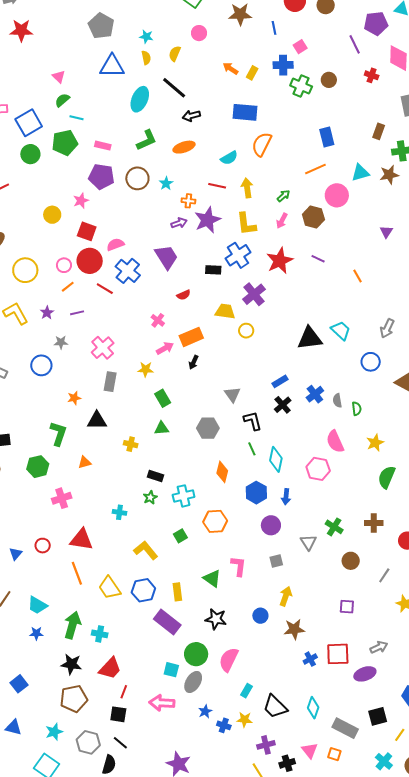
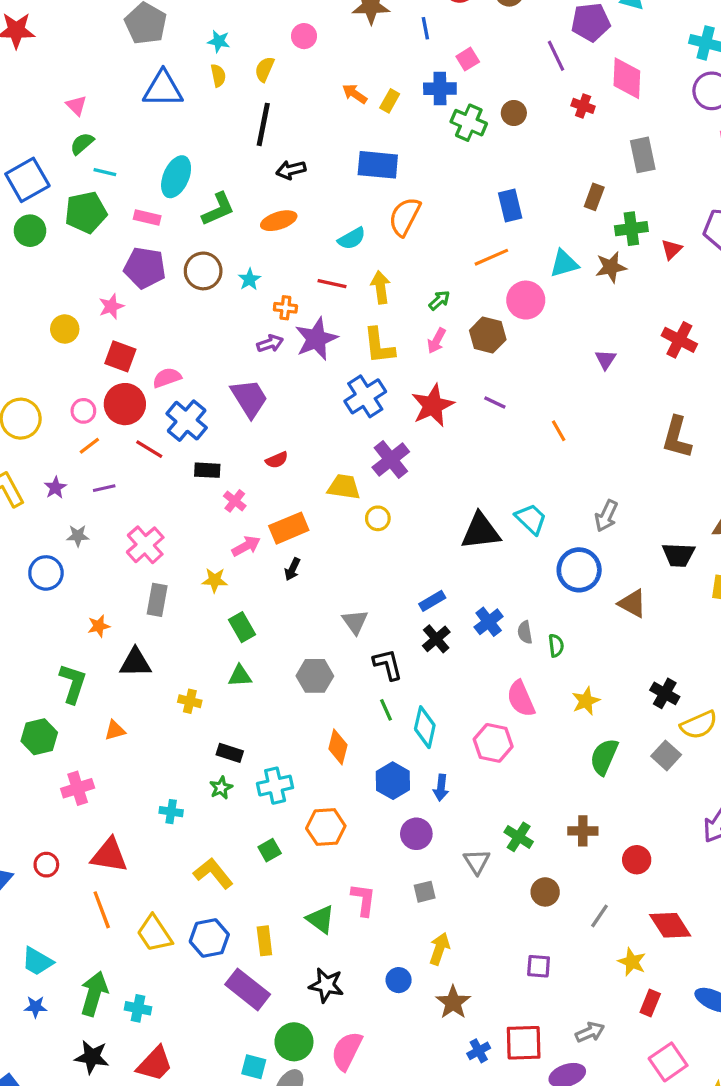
black line: (174, 88) -> (263, 124), turned 60
cyan ellipse: (140, 99) -> (176, 177), moved
black rectangle: (213, 270) -> (207, 470), moved
blue circle: (371, 362) -> (579, 570), size x1.4
brown star: (294, 629) -> (453, 1002), turned -30

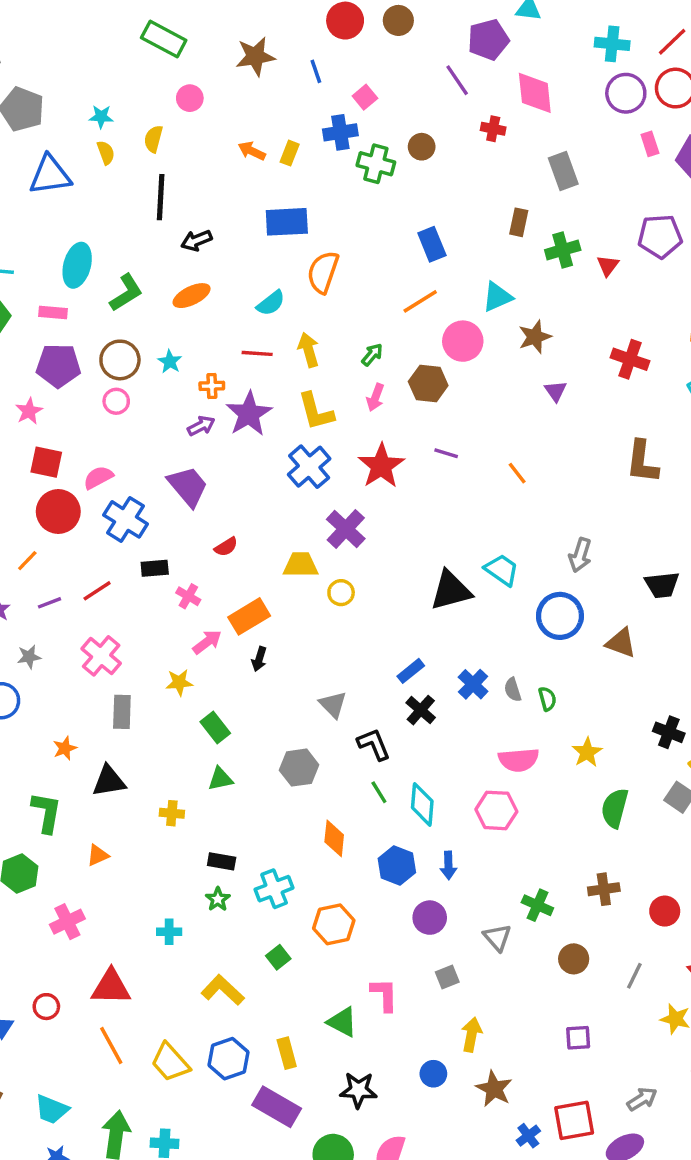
brown star: (611, 267) -> (535, 337), moved
pink circle: (83, 411) -> (116, 401), moved
red line: (149, 449) -> (97, 591), moved, turned -56
pink semicircle: (521, 699) -> (519, 760), turned -63

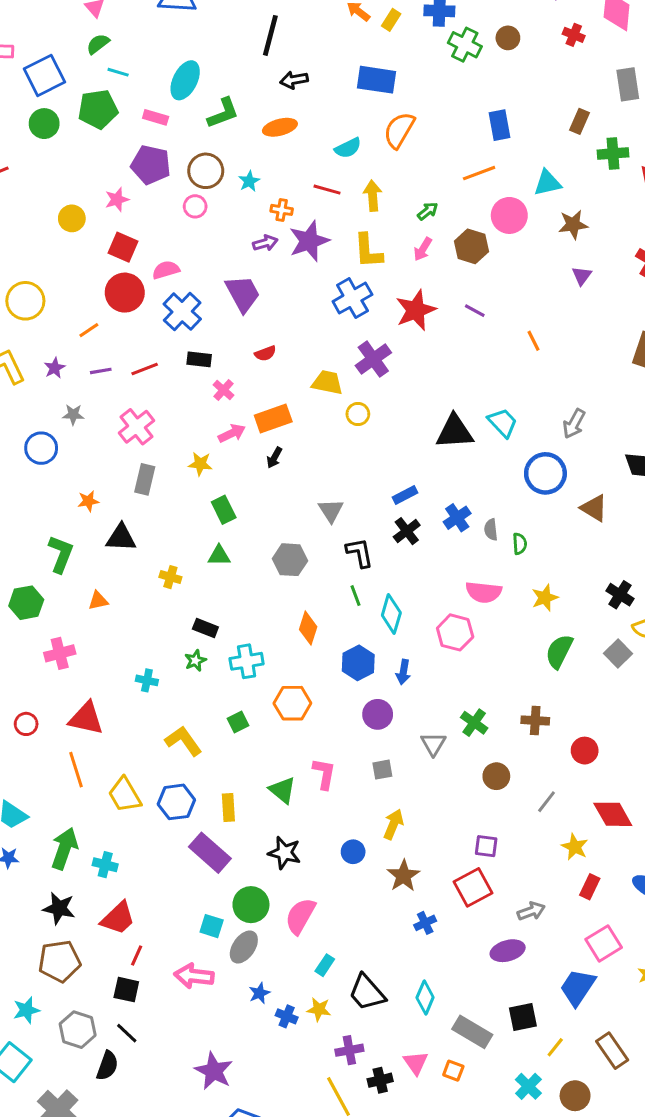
red square: (574, 1120) -> (473, 887), moved, turned -30

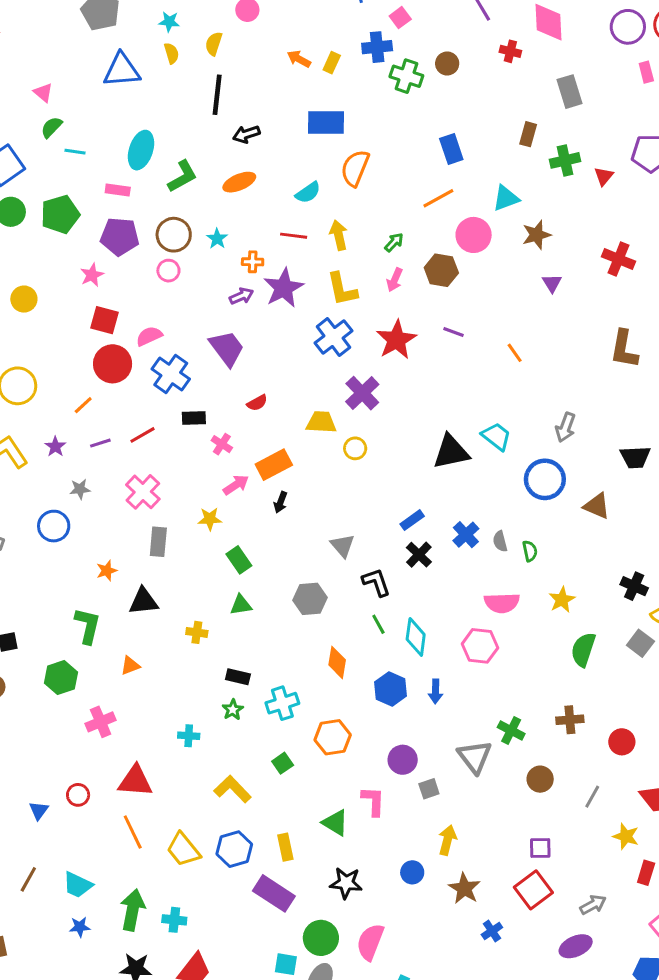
green pentagon: (98, 109) -> (60, 214), moved
yellow circle: (72, 218) -> (24, 299), moved
purple circle: (378, 714) -> (403, 760), moved
gray triangle: (433, 744) -> (475, 757), size x1.4

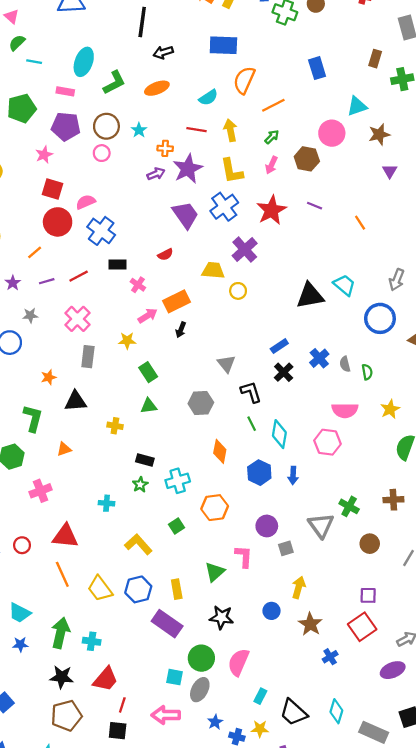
orange line: (438, 198) -> (273, 105), moved
purple trapezoid: (227, 348) -> (185, 215), moved
green triangle: (335, 823) -> (215, 572), turned 45

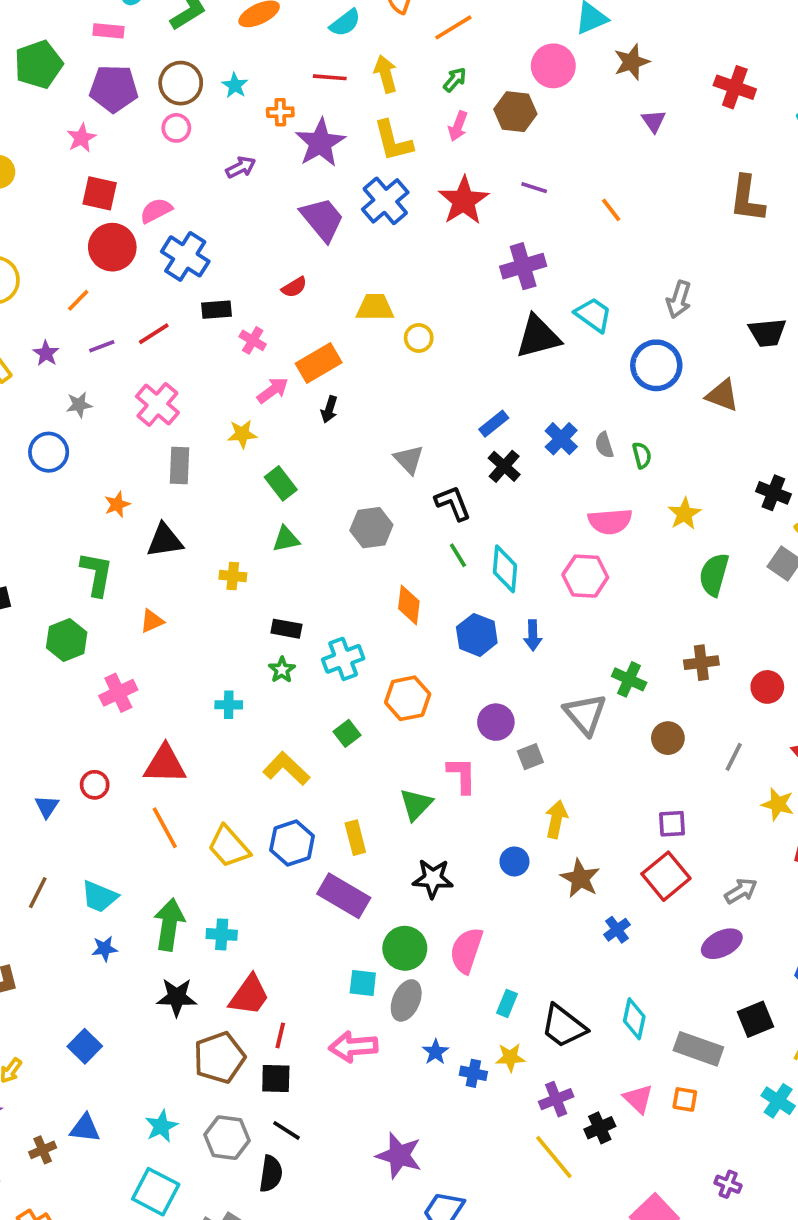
purple arrow: (156, 174) -> (241, 167), moved
purple cross: (245, 249) -> (523, 266), moved, turned 30
brown pentagon: (66, 716) -> (219, 1058), moved

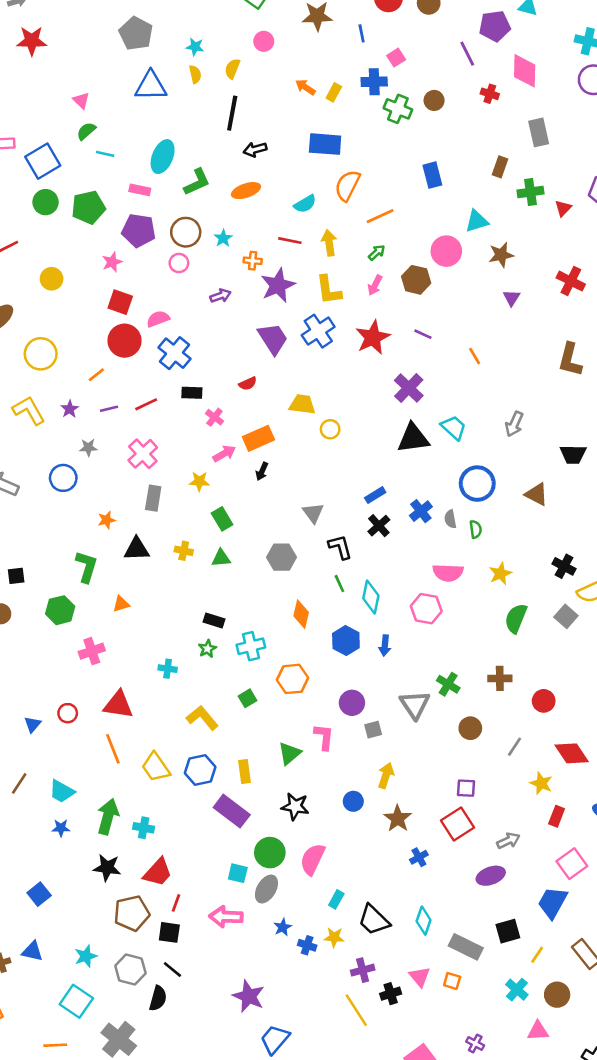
purple cross: (523, 266) -> (409, 388), turned -36
blue circle: (656, 365) -> (477, 484), moved
yellow cross: (233, 576) -> (184, 551), moved

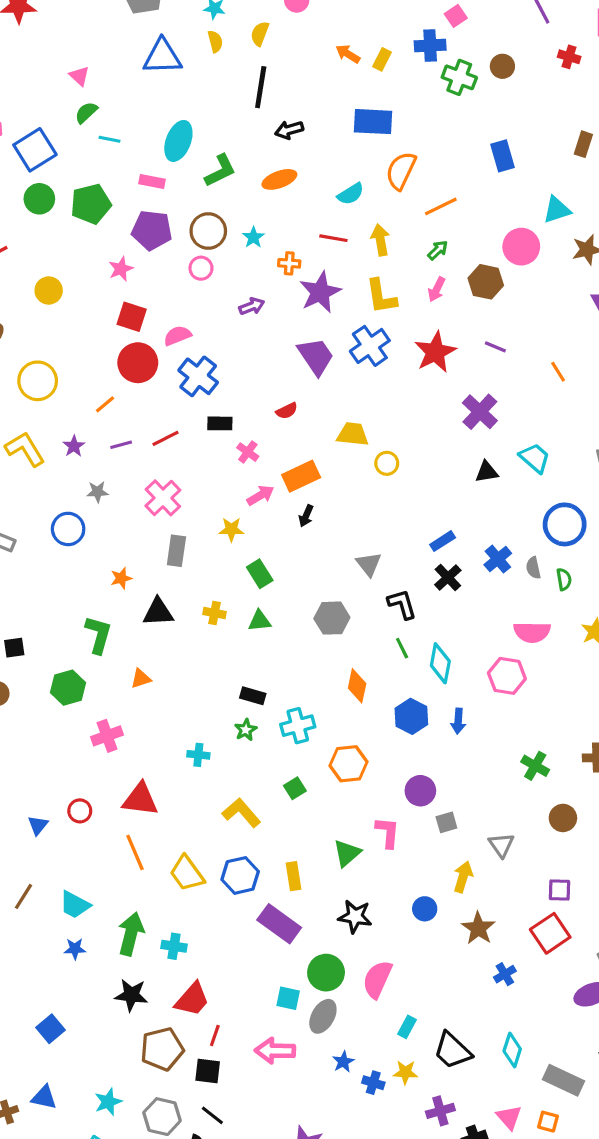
black triangle: (413, 438) -> (487, 472), size x0.6
gray triangle: (415, 705) -> (501, 845), moved, size x0.7

